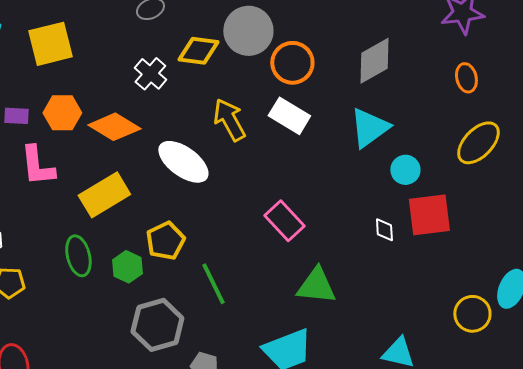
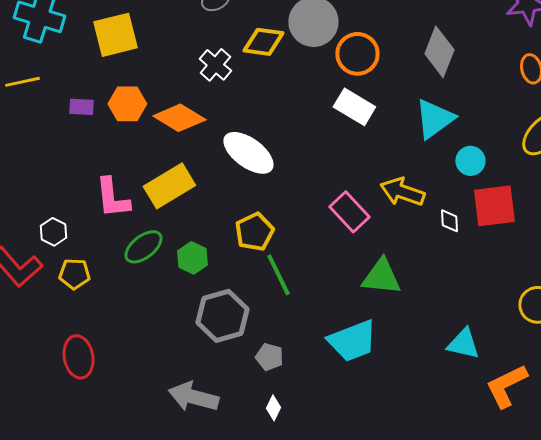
gray diamond: (374, 61) -> (439, 52), turned -39
yellow arrow: (229, 120) -> (402, 192), moved, turned -42
pink L-shape: (37, 166) -> (112, 198), moved
yellow pentagon: (165, 241) -> (254, 232), moved
green ellipse: (78, 256) -> (143, 247), turned 66

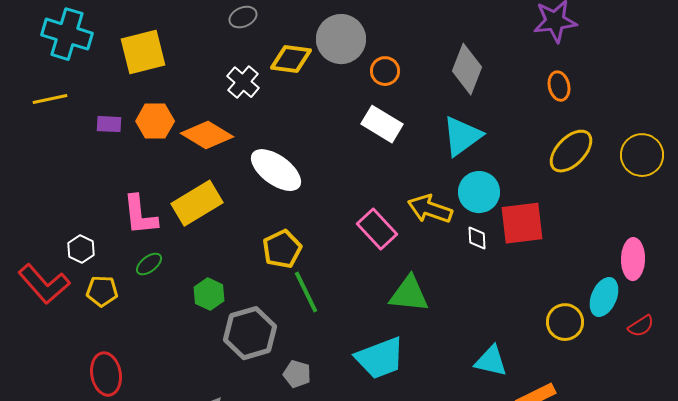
orange circle: (357, 54) -> (385, 71), size x0.7
cyan circle: (470, 161) -> (479, 192), moved, size x1.4
green ellipse: (143, 247) -> (149, 264), moved, size x0.7
green hexagon: (192, 258) -> (209, 294), moved

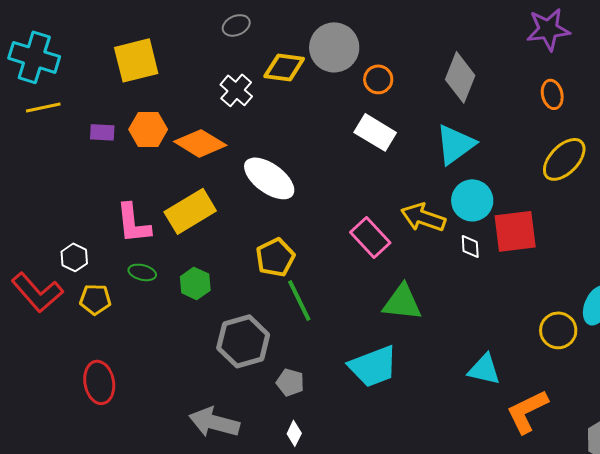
cyan cross: (67, 34) -> (34, 57), moved
green ellipse: (149, 264) -> (142, 272), turned 52
green hexagon: (209, 294) -> (195, 283), moved

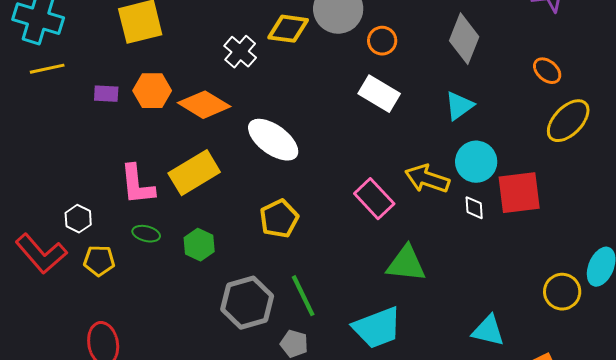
orange ellipse: (552, 94) -> (547, 71), moved, turned -36
cyan triangle: (455, 144) -> (459, 106), size x0.7
green line: (299, 300) -> (303, 296), moved

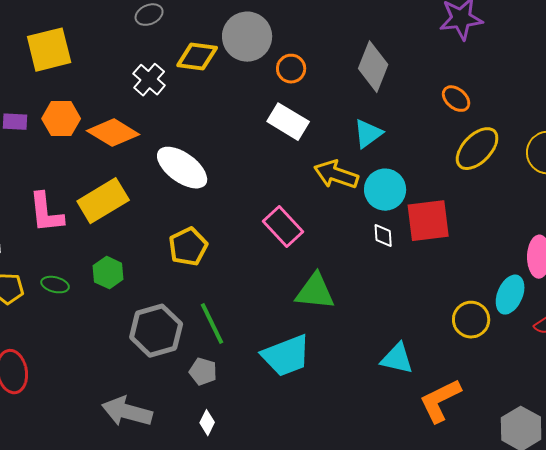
yellow arrow: (427, 179) -> (336, 175), moved
green ellipse: (146, 234) -> (55, 285), moved

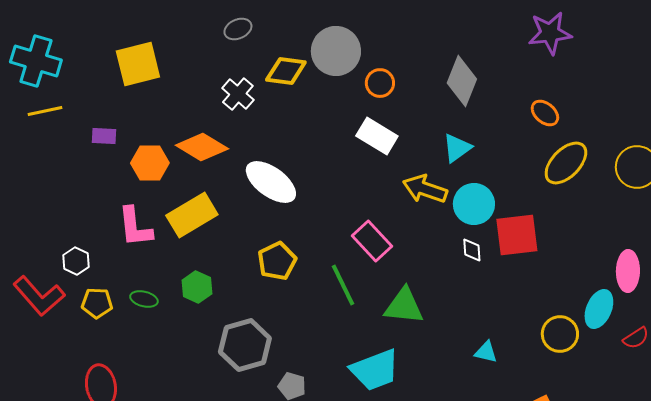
orange hexagon: (61, 119) -> (150, 163), moved
green line: (212, 324) -> (343, 285), moved
cyan triangle: (397, 359) -> (486, 352), moved, size x0.7

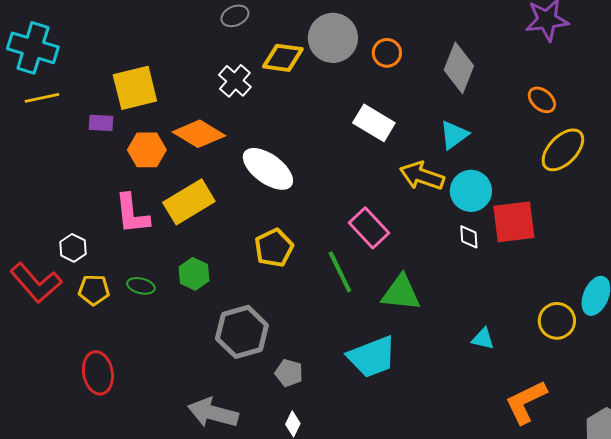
yellow square: (138, 64) -> (135, 88), moved
orange circle: (380, 83) -> (387, 53), moved

